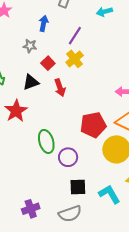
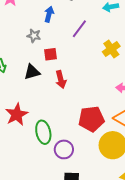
yellow cross: (75, 59) -> (111, 49), moved
red square: (48, 63) -> (51, 54), turned 32
red star: (16, 111) -> (17, 114), moved

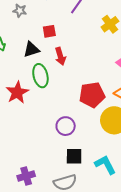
gray star: (34, 36) -> (20, 11), moved
green ellipse: (43, 132) -> (40, 76), moved

